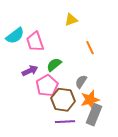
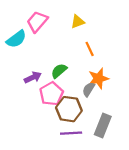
pink trapezoid: (35, 42) -> (37, 22), moved, turned 60
orange line: (90, 48) -> (90, 49), moved
orange star: (90, 100) -> (98, 78), moved

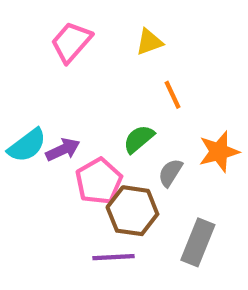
cyan semicircle: (16, 39) -> (27, 145), moved
green semicircle: (59, 71) -> (139, 139), moved
orange star: (98, 78) -> (219, 152), moved
purple line: (71, 133) -> (113, 257), moved

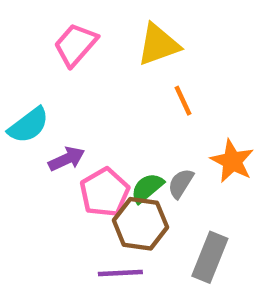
yellow triangle: (149, 42) -> (158, 45), size x1.5
green semicircle: (139, 139) -> (147, 188), moved
cyan semicircle: (27, 145) -> (29, 125), moved
orange star: (219, 152) -> (232, 161), turned -30

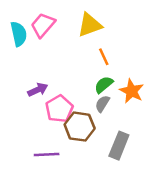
cyan semicircle: (29, 125) -> (19, 34), moved, turned -65
green semicircle: (147, 188) -> (104, 85), moved
purple line: (120, 273) -> (47, 154), moved

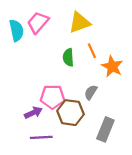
green semicircle: (104, 85) -> (68, 57), moved, turned -54
purple arrow: (38, 90) -> (33, 113), moved
orange star: (132, 91) -> (112, 66), moved
pink pentagon: (59, 109) -> (52, 97), turned 30

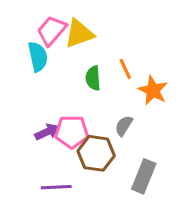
yellow triangle: (80, 23) -> (79, 34), moved
cyan semicircle: (16, 30) -> (38, 57), moved
purple arrow: (33, 113) -> (47, 132), moved

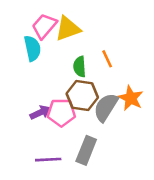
orange star: (153, 90) -> (131, 98), moved
gray semicircle: (124, 126) -> (106, 107), size x1.6
brown hexagon: (96, 153) -> (82, 95), moved
gray rectangle: (144, 176) -> (86, 150), moved

